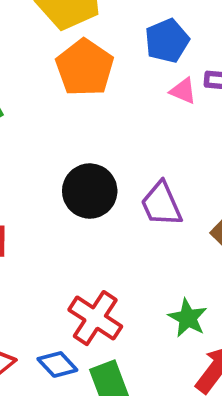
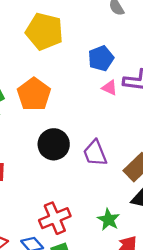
orange pentagon: (85, 68) -> (34, 94), moved
red cross: (95, 318) -> (55, 218), turned 32

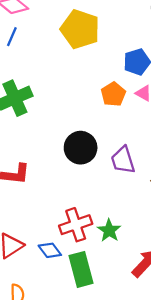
orange pentagon: (34, 94) -> (113, 94), moved, size x0.7
green star: (108, 220) -> (109, 230), moved

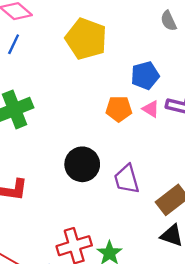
orange pentagon: (113, 94) -> (119, 109), turned 30

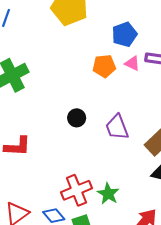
black circle: (82, 164) -> (77, 118), size x0.6

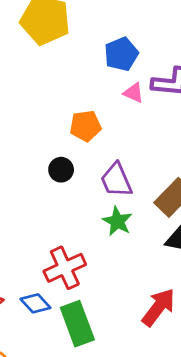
orange pentagon: (104, 66) -> (85, 126), moved
green star: (108, 194) -> (117, 221), moved

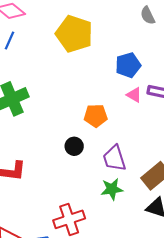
green star: (117, 221) -> (112, 189), turned 30

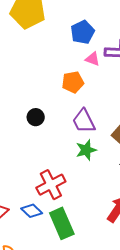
orange pentagon: (96, 116) -> (73, 82), moved
black circle: (74, 146) -> (36, 117), moved

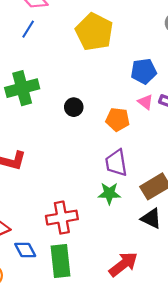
black circle: (36, 117) -> (74, 107), moved
blue diamond: (32, 211) -> (25, 250), moved

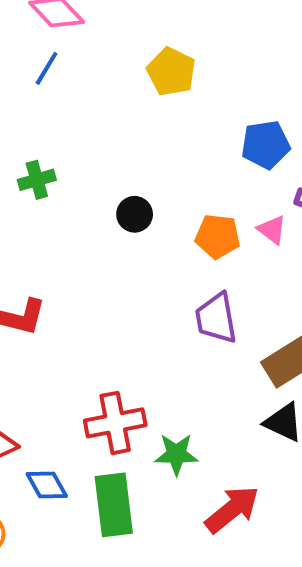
yellow pentagon: (94, 32) -> (171, 72), size x0.7
green cross: (22, 88) -> (37, 180), size x0.6
pink triangle: (145, 102) -> (272, 230), moved
green star: (109, 193) -> (176, 454), moved

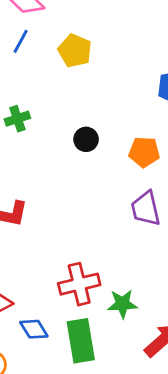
yellow pentagon: (171, 72) -> (75, 51), moved

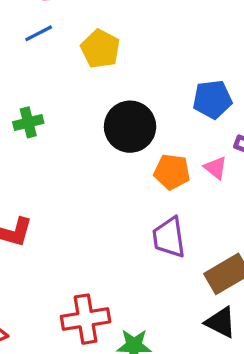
blue line: (21, 41) -> (39, 33), turned 30
black circle: (86, 139) -> (130, 127), moved, size x1.8

